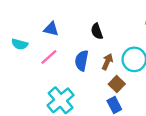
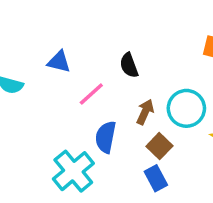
pink line: (49, 57) -> (91, 94), moved
blue semicircle: (82, 61) -> (106, 137), moved

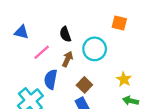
cyan circle: (186, 108) -> (95, 49), moved
brown arrow: (145, 112) -> (68, 59), moved

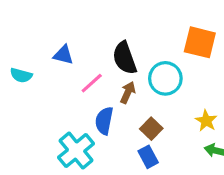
orange square: (119, 23) -> (200, 42), size x1.5
black semicircle: (65, 34) -> (125, 58), size x1.5

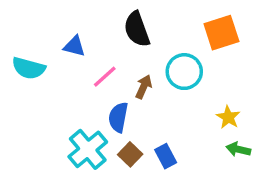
orange square: (200, 42) -> (221, 33), turned -32
black semicircle: (125, 58) -> (137, 29), moved
cyan semicircle: (21, 75) -> (29, 68), size x1.4
brown square: (151, 129) -> (130, 154), moved

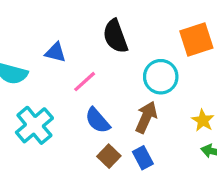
brown arrow: (144, 87) -> (146, 117), moved, size x1.4
blue semicircle: (118, 117) -> (98, 120), turned -52
cyan cross: (88, 149) -> (34, 125), moved

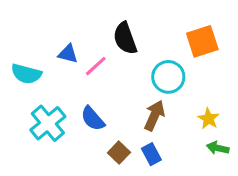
pink line: (85, 82) -> (96, 66), moved
blue semicircle: (98, 120) -> (93, 119), moved

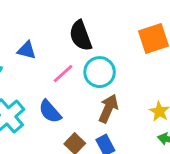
pink line: (96, 66) -> (63, 74), moved
cyan circle: (168, 77) -> (100, 72), moved

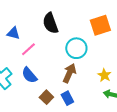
cyan circle: (100, 72) -> (76, 48), moved
pink line: (63, 74) -> (28, 49), moved

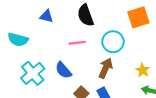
blue triangle: (13, 33) -> (46, 16), moved
pink line: (28, 49) -> (77, 43), moved, turned 35

